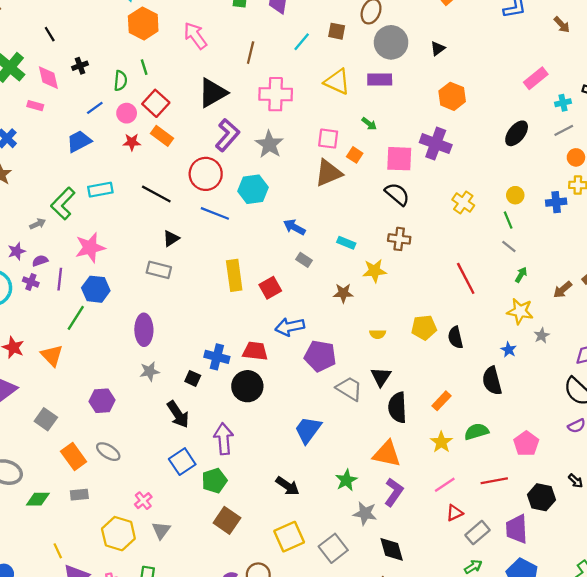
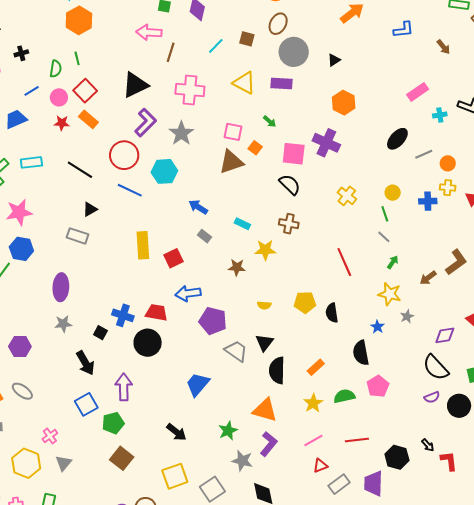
pink arrow: (195, 36) -> (149, 32), moved, turned -55
gray line: (564, 130) -> (424, 154), moved
pink pentagon: (526, 444) -> (378, 386), moved

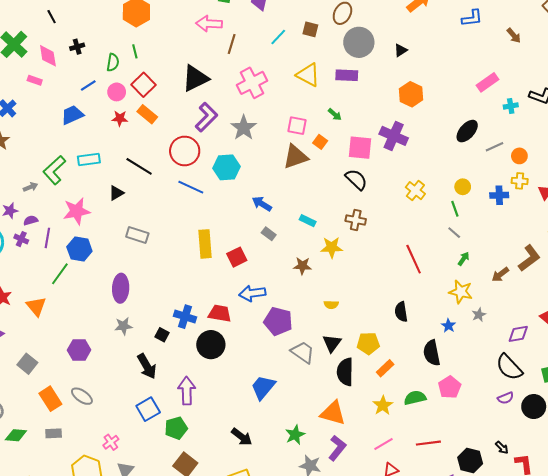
pink cross: (190, 90) -> (252, 83), turned -32
black triangle: (90, 209) -> (116, 193), moved
yellow pentagon: (305, 302) -> (368, 343), moved

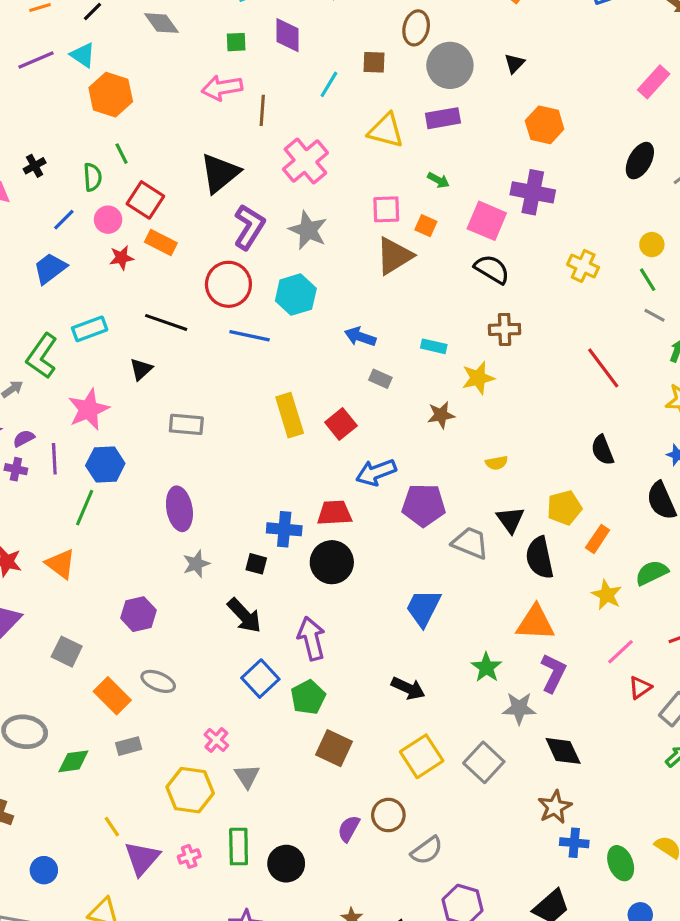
pink square: (360, 148) -> (487, 221), turned 30

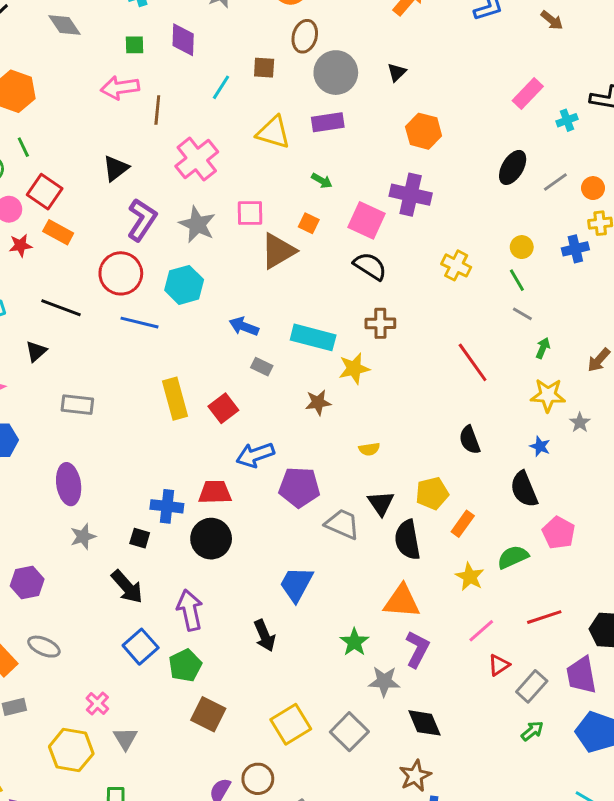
black triangle: (220, 173) -> (116, 168), size x0.7
pink square: (386, 209) -> (250, 213), moved
cyan rectangle: (434, 346) -> (313, 337), size x1.8
black arrow: (408, 688) -> (265, 636), moved, turned 40

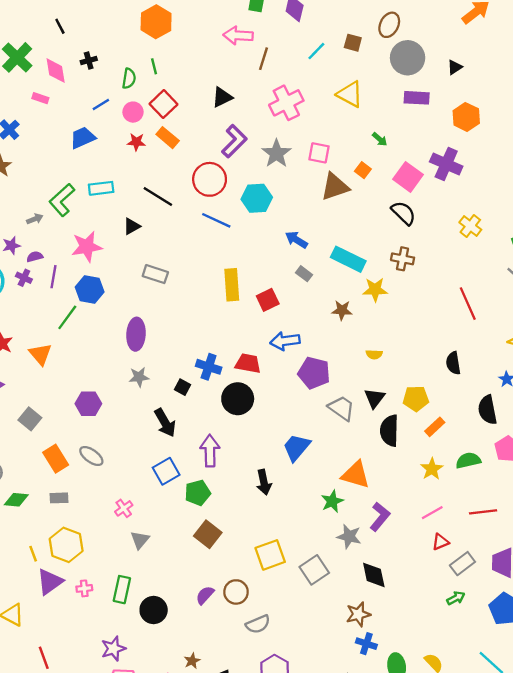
purple rectangle: (328, 122) -> (417, 98), moved
orange triangle: (402, 601) -> (356, 475), moved
yellow hexagon: (71, 750) -> (66, 545), moved

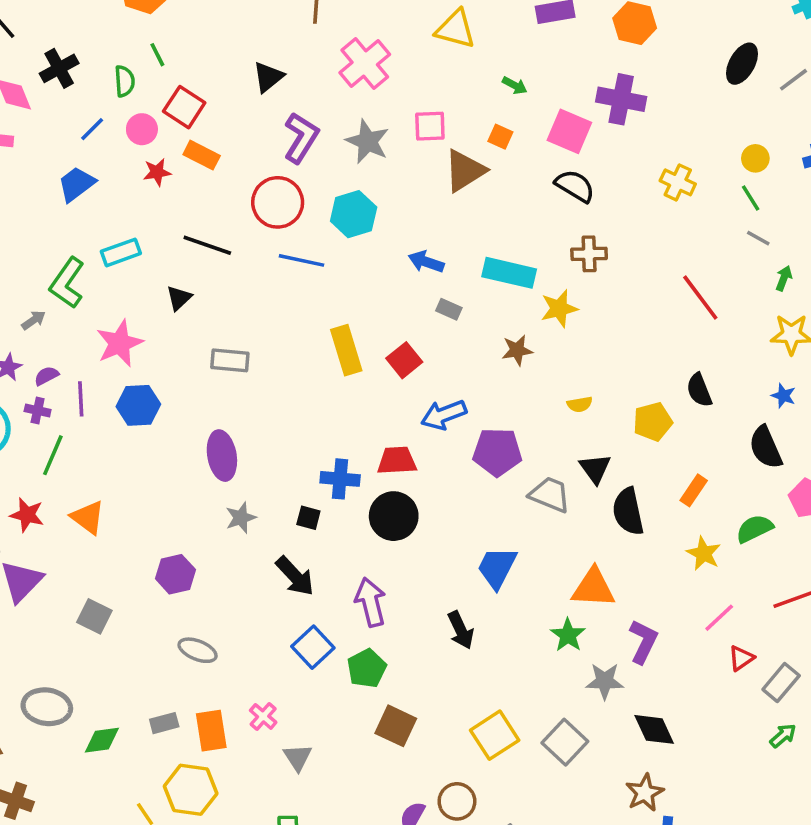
black cross: (89, 61) -> (59, 68), size x1.5
green line: (67, 317) -> (53, 455), moved
yellow pentagon: (416, 398) -> (653, 422), moved
orange rectangle: (56, 459) -> (211, 731), moved, turned 36

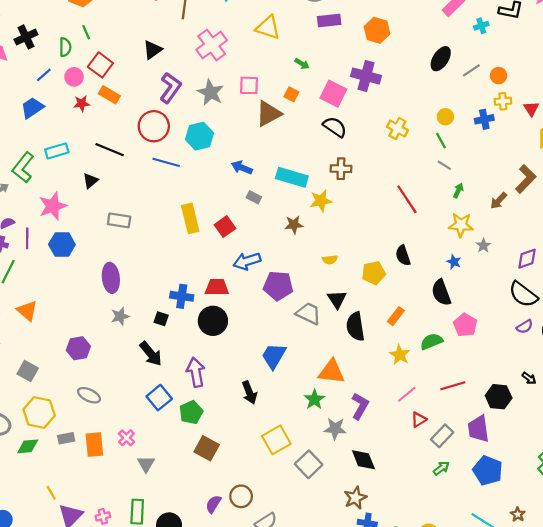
yellow square: (495, 735) -> (276, 440), moved
yellow hexagon: (191, 790) -> (39, 412), moved

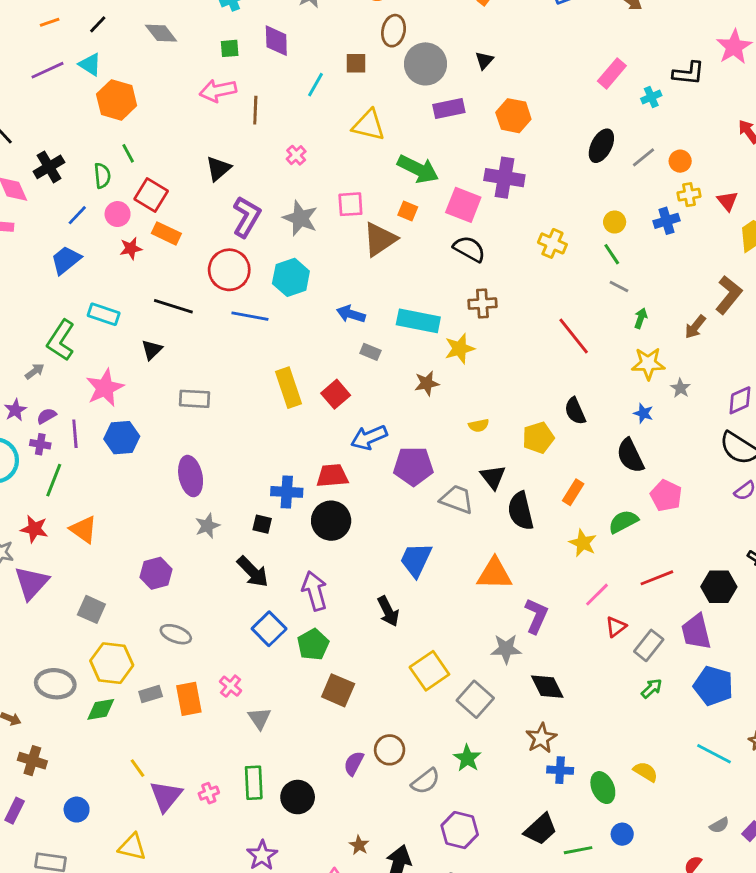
pink cross: (212, 45) -> (296, 155), size x0.5
green arrow: (302, 64) -> (418, 169), size x2.0
cyan rectangle: (57, 151) -> (104, 314), turned 40
green star: (314, 399) -> (467, 758), moved

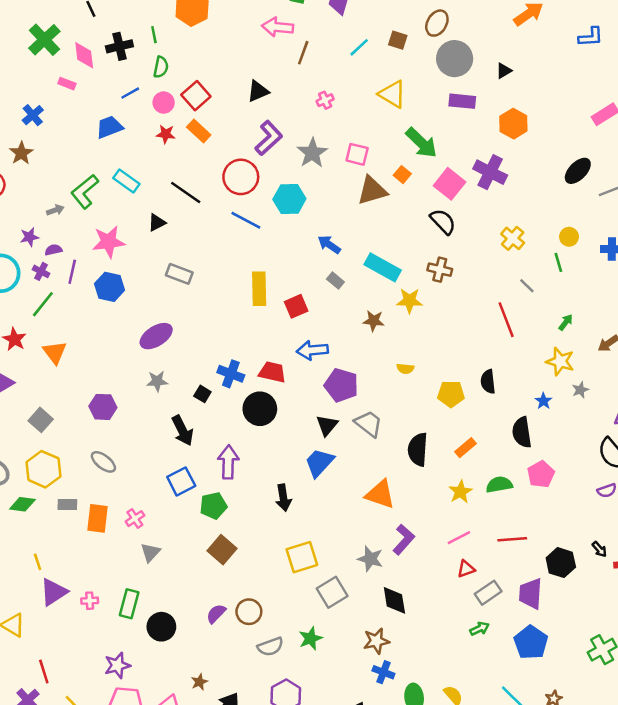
green line: (128, 153) -> (154, 35), moved
gray line: (619, 286) -> (527, 286), moved
purple ellipse: (191, 476) -> (156, 336), turned 52
black triangle: (493, 477) -> (327, 425), moved

